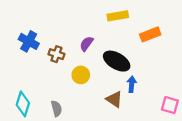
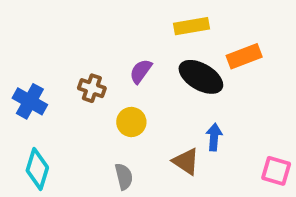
blue cross: (29, 41) -> (30, 101), moved
black ellipse: (117, 61) -> (201, 77), moved
gray semicircle: (56, 109) -> (124, 177), moved

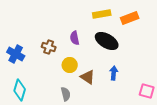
orange rectangle: (244, 56) -> (130, 18), moved
purple semicircle: (141, 71) -> (75, 38), turned -48
brown triangle: (186, 161) -> (88, 77), moved

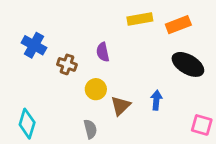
black ellipse: (107, 41) -> (188, 64), moved
blue cross: (16, 54) -> (34, 45), moved
brown triangle: (88, 77) -> (121, 106), turned 42

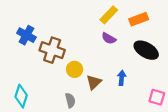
yellow rectangle: (140, 19) -> (109, 15), turned -36
purple semicircle: (103, 52) -> (109, 38), moved, turned -48
brown cross: (67, 64) -> (52, 50), size x1.6

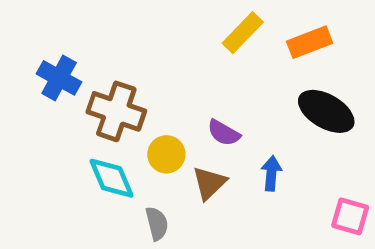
purple semicircle: (109, 38) -> (224, 133), moved
cyan diamond: (21, 96) -> (112, 178), moved, turned -40

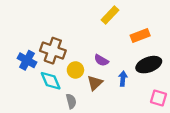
orange rectangle: (310, 42) -> (140, 35), moved
blue cross: (59, 78) -> (27, 60), moved
black ellipse: (326, 111) -> (149, 65), moved, turned -50

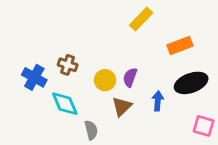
brown cross: (53, 51) -> (68, 65), size x0.6
purple semicircle: (101, 60) -> (130, 77), turned 80
yellow circle: (75, 70) -> (105, 80), moved

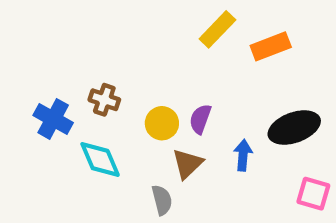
orange rectangle: (180, 45) -> (271, 46), moved
gray semicircle: (91, 130) -> (162, 200), moved

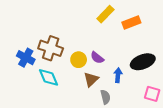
brown cross: (104, 100) -> (51, 48), size x1.6
purple semicircle: (200, 119) -> (97, 58), turned -72
gray semicircle: (162, 200) -> (105, 97), moved

